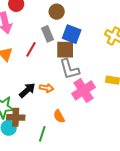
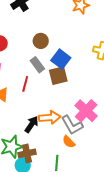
blue square: (72, 34) -> (61, 59), turned 30
gray L-shape: (69, 69) -> (72, 125), moved
orange arrow: (47, 88) -> (50, 117), size x1.5

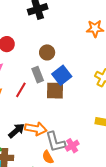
pink cross: (86, 111) -> (72, 146), moved, size x0.6

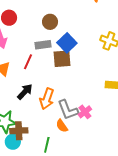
gray rectangle: (38, 75) -> (43, 45), turned -70
orange arrow: (36, 129) -> (47, 99), turned 105
black arrow: (16, 131) -> (25, 92), moved

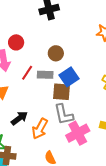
red line: (28, 62) -> (27, 73), moved
gray L-shape: (68, 110) -> (64, 114), moved
pink cross: (85, 112) -> (78, 133), moved, size x1.6

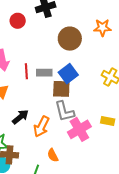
red circle: (16, 42) -> (18, 21), moved
brown circle: (56, 53) -> (70, 39), moved, size x1.5
red line: (27, 73) -> (26, 71), turned -35

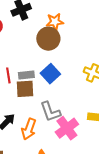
orange star: (102, 28) -> (55, 22), moved
brown square: (61, 89) -> (25, 89), moved

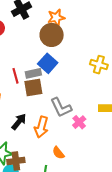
blue square: (50, 74) -> (48, 63), moved
pink cross: (67, 128) -> (79, 122), size x0.6

